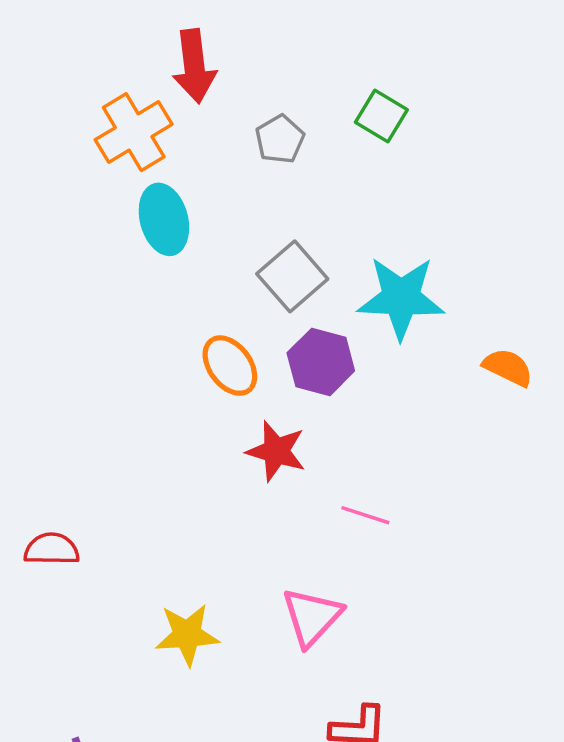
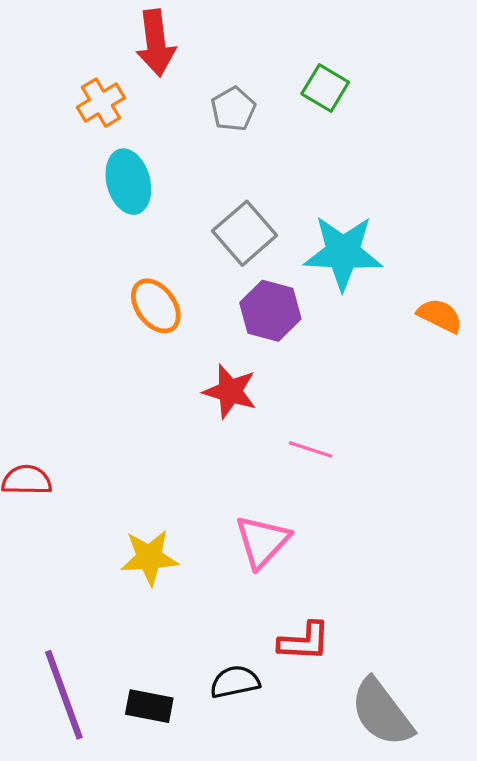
orange cross: (134, 132) -> (101, 103), size x0.7
orange ellipse: (230, 366) -> (156, 306), moved

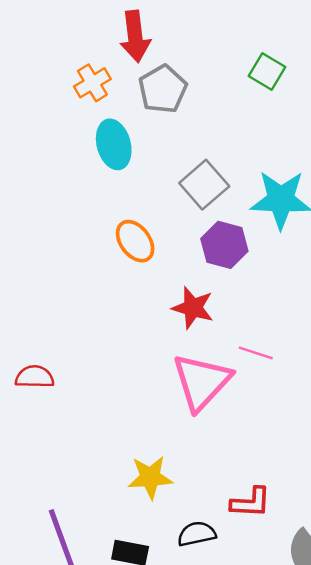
gray pentagon: (233, 109) -> (163, 89), moved, size x1.4
pink triangle: (262, 541) -> (202, 382), moved, size x1.4
yellow star: (149, 558) -> (150, 477), moved

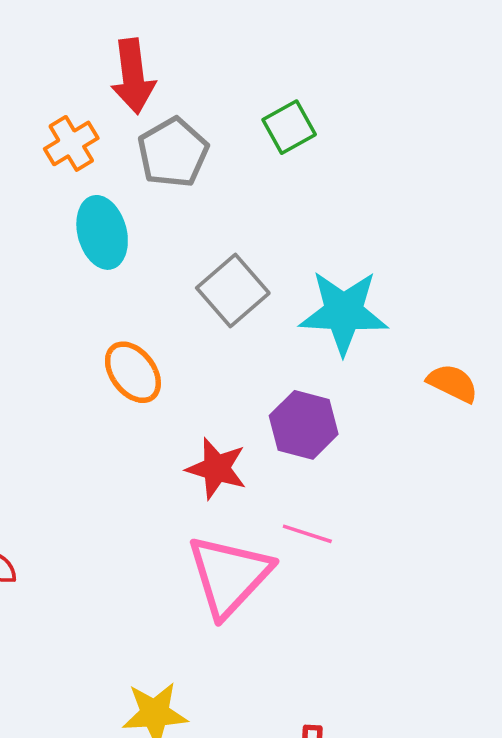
green square: (267, 72) -> (289, 127), moved, turned 30
purple hexagon: (224, 245) -> (304, 425), moved

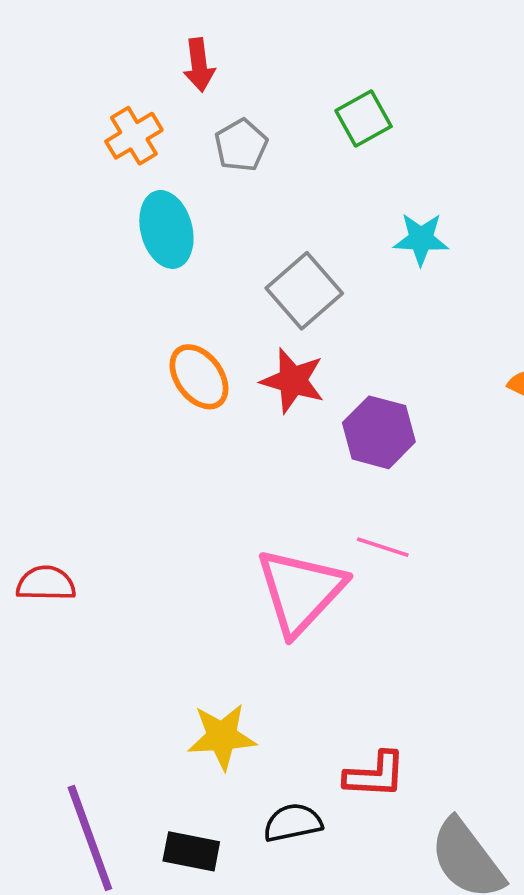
red arrow: (133, 76) -> (199, 65), size x0.7
gray pentagon: (173, 153) -> (241, 145), size x0.7
cyan star: (344, 312) -> (421, 239), moved, size x0.6
red star: (216, 468) -> (293, 381), moved

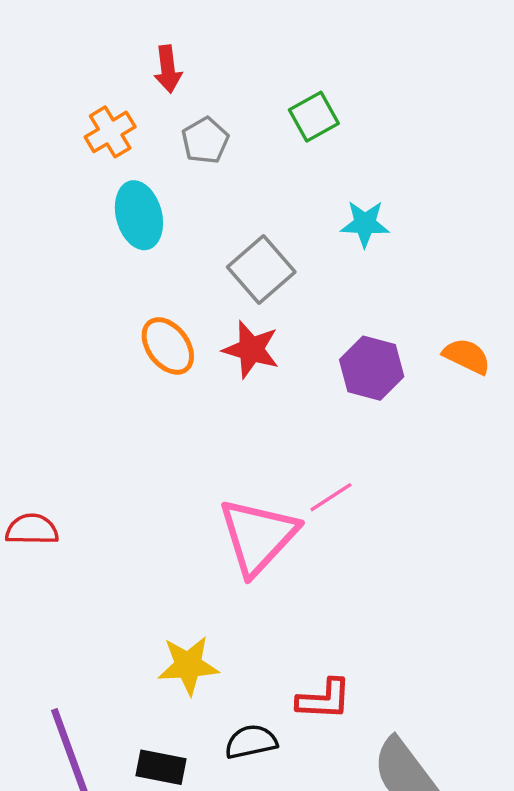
purple hexagon: (379, 432) -> (372, 368), moved
pink line: (383, 547) -> (331, 497), turned -51

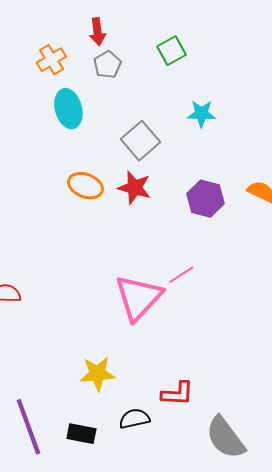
red arrow: (168, 69) -> (97, 32), moved
orange ellipse: (168, 346) -> (85, 186), turned -32

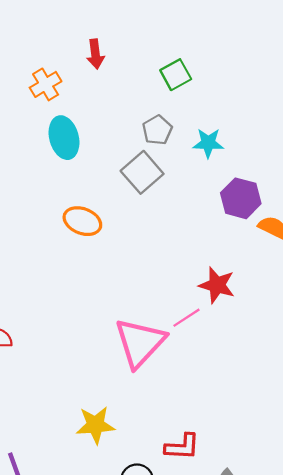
gray pentagon: (107, 65) -> (157, 130), moved
red star: (134, 188) -> (217, 285), moved
purple hexagon: (205, 199) -> (241, 198), moved

